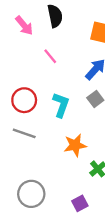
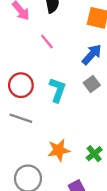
orange star: (75, 145) -> (59, 150), moved

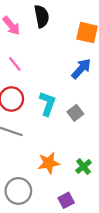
pink line: (47, 41) -> (15, 64), moved
gray square: (92, 84) -> (75, 113), moved

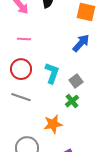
pink line: (15, 64) -> (24, 39), turned -48
green cross: (84, 167) -> (72, 101), moved

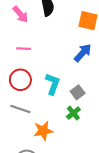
orange star: (53, 124) -> (43, 131), moved

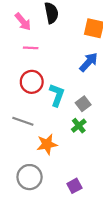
pink line: (24, 49) -> (31, 48), moved
red circle: (20, 80) -> (32, 82), moved

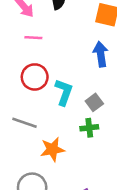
blue arrow: (89, 62) -> (101, 54), turned -50
green cross: (79, 126) -> (89, 128), turned 32

